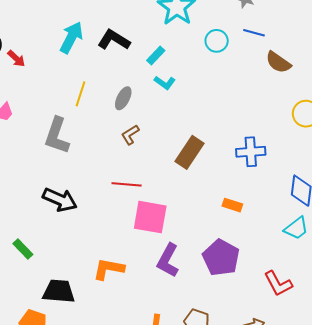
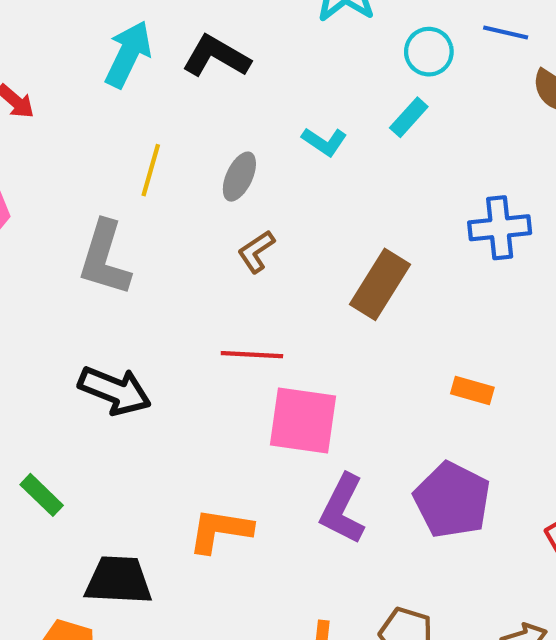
cyan rectangle: (156, 55) -> (409, 117), moved
blue cross: (251, 152) -> (500, 228), moved

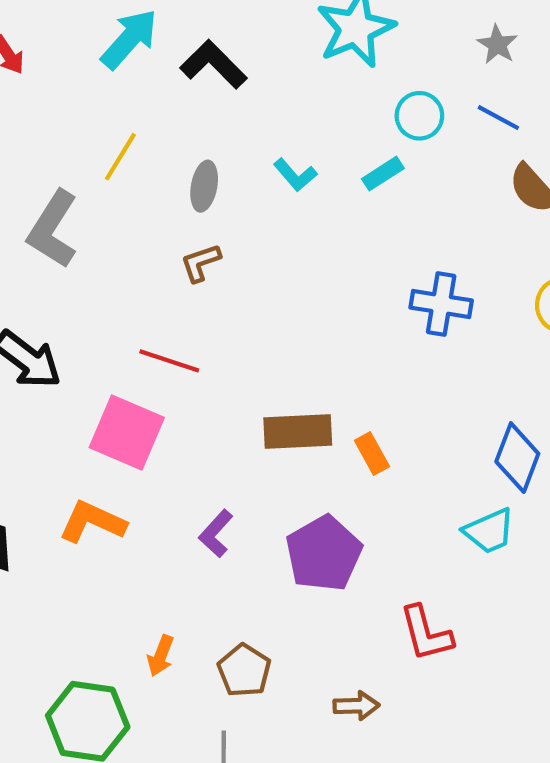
gray ellipse: (239, 177) -> (204, 186), turned -30
brown rectangle: (380, 284) -> (298, 431), moved, turned 40
orange rectangle: (472, 391) -> (372, 453), turned 30
pink square: (303, 421) -> (127, 432), moved
purple L-shape: (343, 509) -> (216, 534), size x0.7

